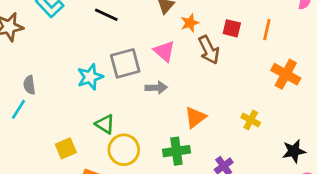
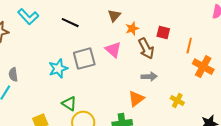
orange line: (267, 30) -> (189, 46), moved
gray arrow: (156, 88) -> (149, 77), moved

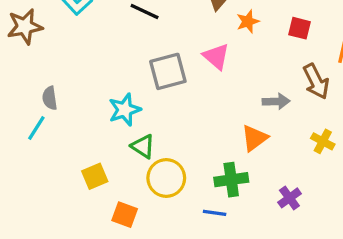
brown arrow: (146, 49) -> (316, 81), moved
cyan star: (58, 69) -> (125, 110), moved

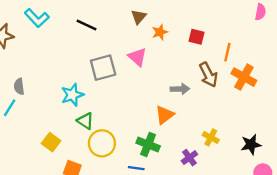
yellow cross: (323, 141) -> (211, 137), moved
yellow square: (95, 176) -> (51, 142), turned -30
green cross: (231, 180) -> (148, 145), turned 30

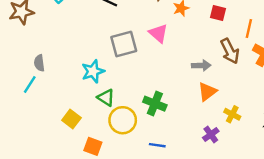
orange triangle: (165, 115) -> (207, 92), moved
green cross: (148, 145) -> (155, 104), moved

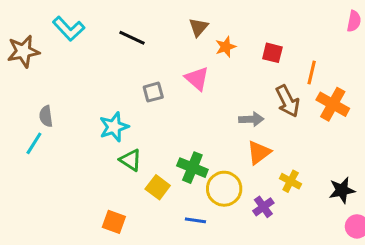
gray square: (124, 44) -> (153, 92), size x0.6
yellow square: (71, 119) -> (158, 187), moved
yellow circle: (123, 120) -> (224, 189), moved

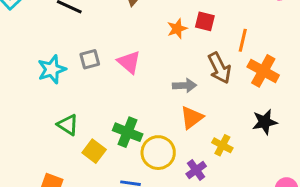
orange star: (226, 47) -> (177, 29), moved
pink triangle: (197, 79) -> (129, 62), moved
cyan star: (114, 127) -> (52, 69), moved
black star: (342, 190) -> (265, 122), moved

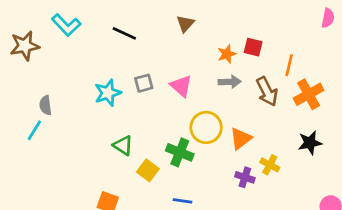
orange cross: (263, 71) -> (309, 94), turned 32
gray arrow: (184, 85) -> (230, 82), moved
yellow circle: (158, 153) -> (206, 127), moved
purple cross: (196, 170) -> (245, 177), moved, turned -36

